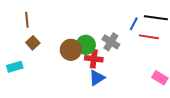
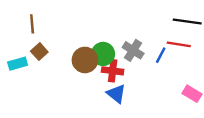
blue line: (134, 24) -> (161, 55), moved
cyan rectangle: (15, 67) -> (18, 64), moved
blue triangle: (97, 78) -> (116, 94), turned -48

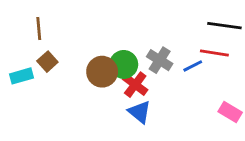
blue line: (161, 55) -> (193, 66), turned 35
red cross: (113, 71) -> (135, 85), turned 30

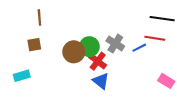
brown line: (39, 28) -> (39, 18), moved
brown square: (47, 62) -> (34, 45), turned 32
cyan rectangle: (22, 76) -> (22, 76), moved

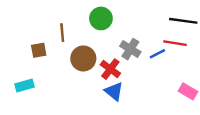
brown line: (39, 18) -> (62, 33), moved
green circle: (89, 47) -> (101, 18), moved

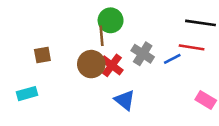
brown line: (62, 33) -> (102, 36), moved
red cross: (110, 69) -> (112, 65), moved

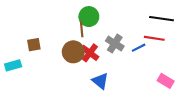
cyan rectangle: (27, 94) -> (13, 65), moved

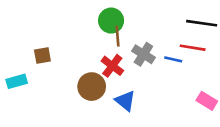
brown line: (82, 29) -> (118, 36), moved
blue line: (139, 48) -> (173, 59), turned 40
brown circle: (73, 52) -> (92, 87), moved

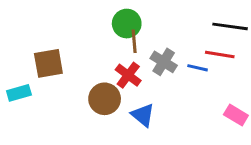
brown square: (42, 55) -> (48, 63), size x1.5

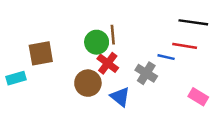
green circle: (127, 24) -> (97, 42), moved
gray cross: (164, 62) -> (146, 73), moved

